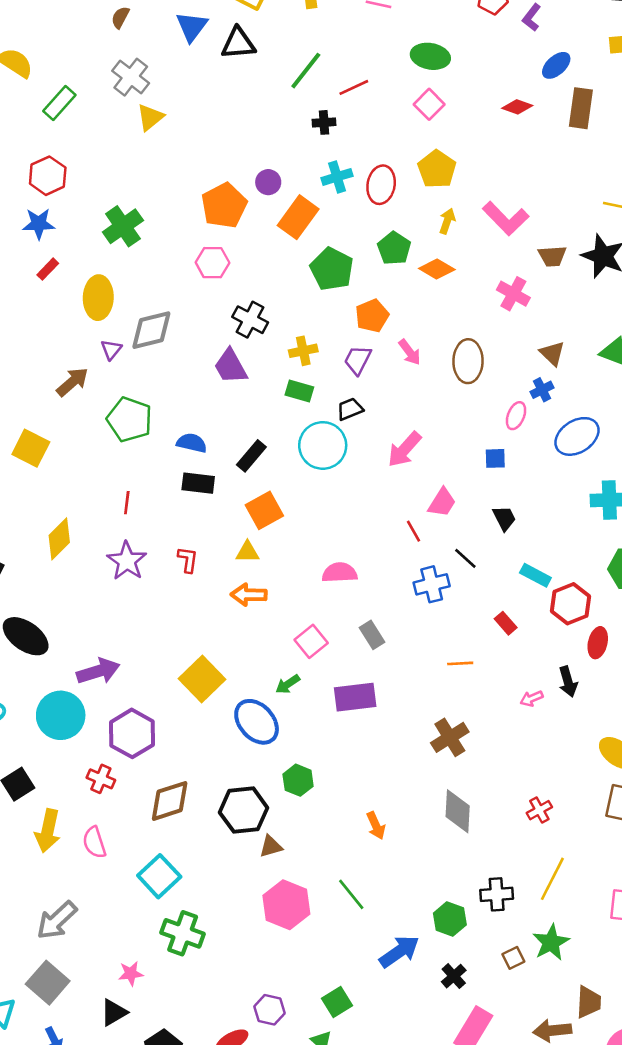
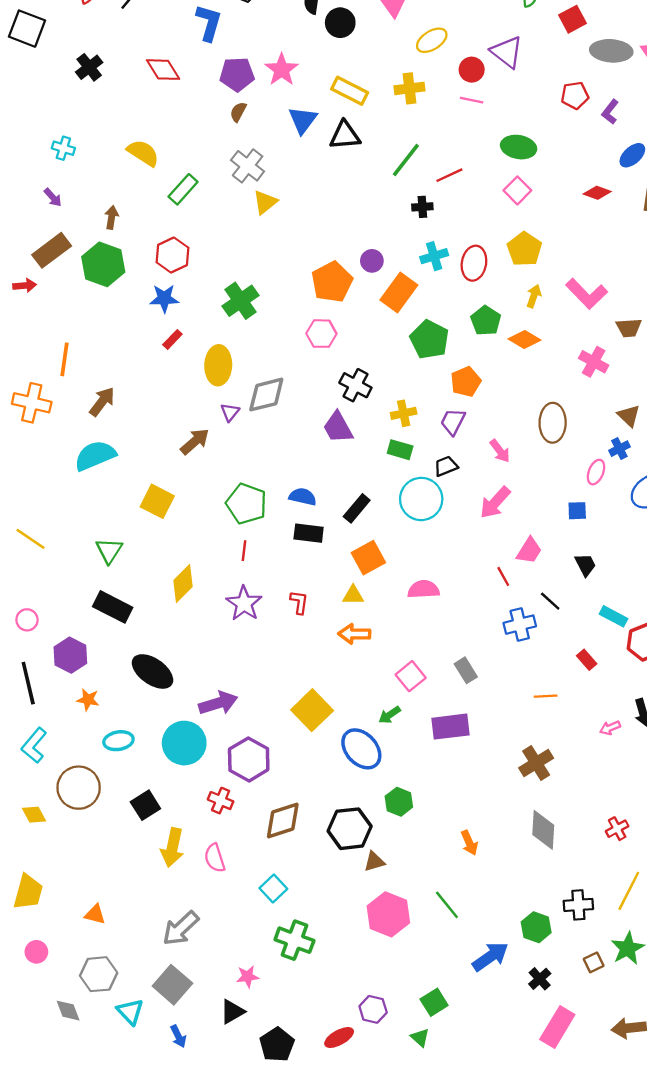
pink arrow: (410, 352) -> (500, 451), moved
green pentagon: (129, 420) -> (246, 504), moved
pink semicircle: (340, 573) -> (424, 589), moved
cyan square: (159, 876) -> (273, 889), size x0.7

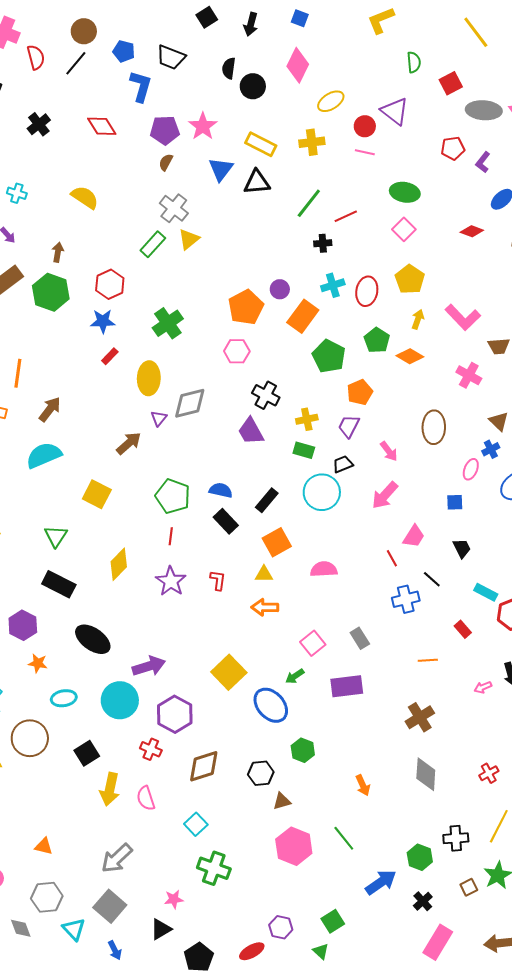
green rectangle: (183, 189) -> (153, 244), moved
black rectangle: (309, 533) -> (226, 521), turned 40
black hexagon: (350, 829) -> (261, 773), size x0.7

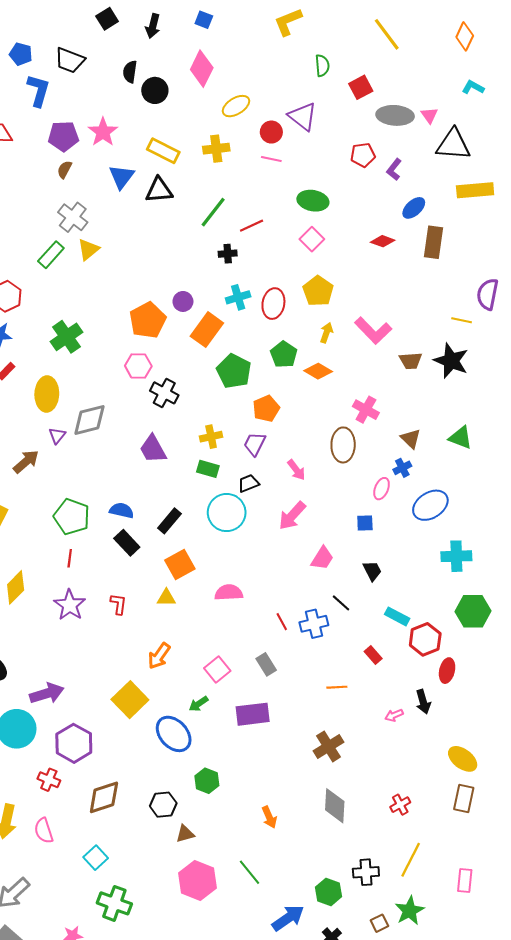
pink cross: (469, 375) -> (366, 410), moved
black cross: (266, 395) -> (164, 393), moved
red line: (392, 558) -> (282, 622), moved
orange arrow: (265, 607) -> (159, 656), moved, turned -56

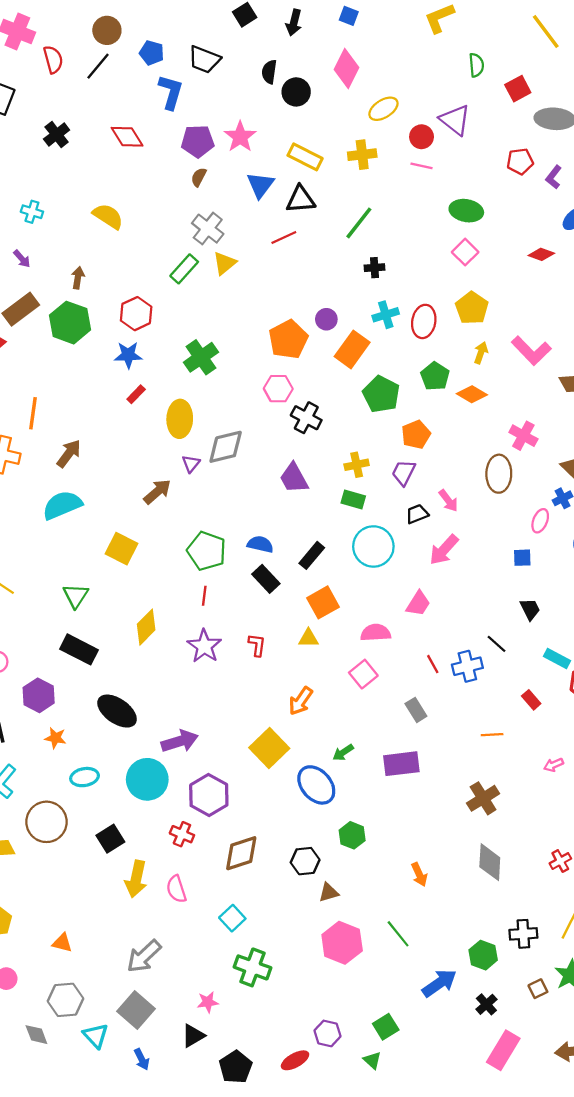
red line: (252, 226) -> (284, 237), moved
black trapezoid: (248, 483) -> (417, 514), moved
pink trapezoid: (322, 558) -> (418, 604), moved
pink square: (217, 669) -> (363, 674), moved

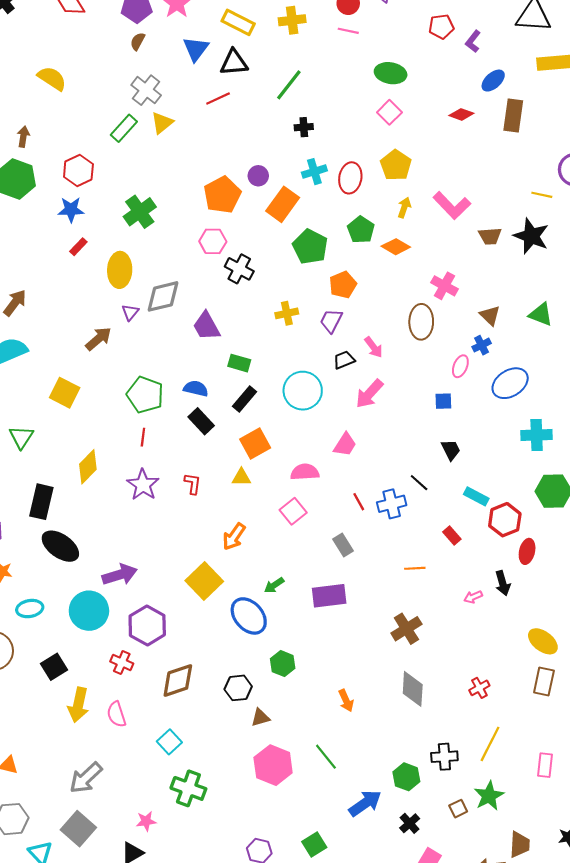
purple trapezoid: (294, 478) -> (206, 326), moved
green rectangle: (353, 499) -> (239, 363), moved
black rectangle: (79, 649) -> (41, 502), moved, turned 76

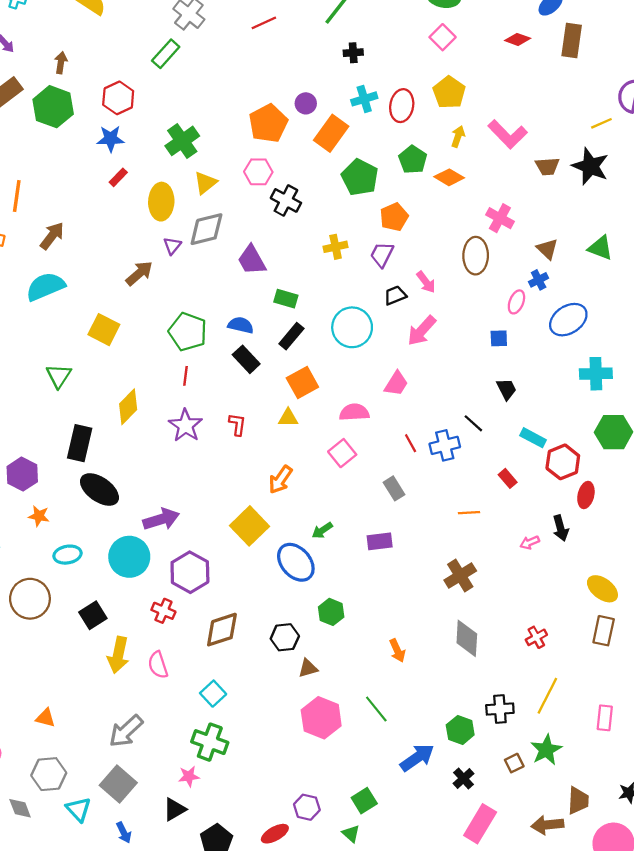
yellow triangle: (162, 123) -> (205, 183), moved
yellow line: (542, 195) -> (601, 123), turned -36
purple rectangle: (329, 596) -> (380, 541), size x0.7
green cross: (188, 788) -> (210, 742), moved

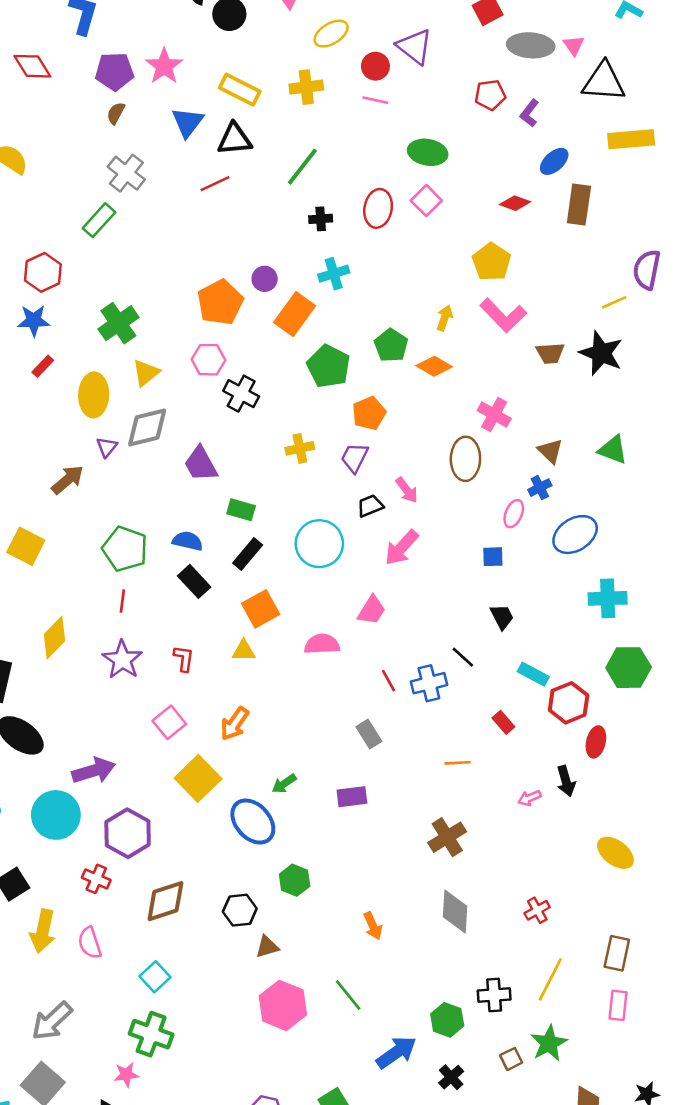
yellow pentagon: (449, 92) -> (492, 262), moved
red ellipse: (402, 106) -> (378, 208), moved
pink square: (342, 453) -> (169, 722), moved
brown rectangle: (604, 631) -> (617, 953), moved

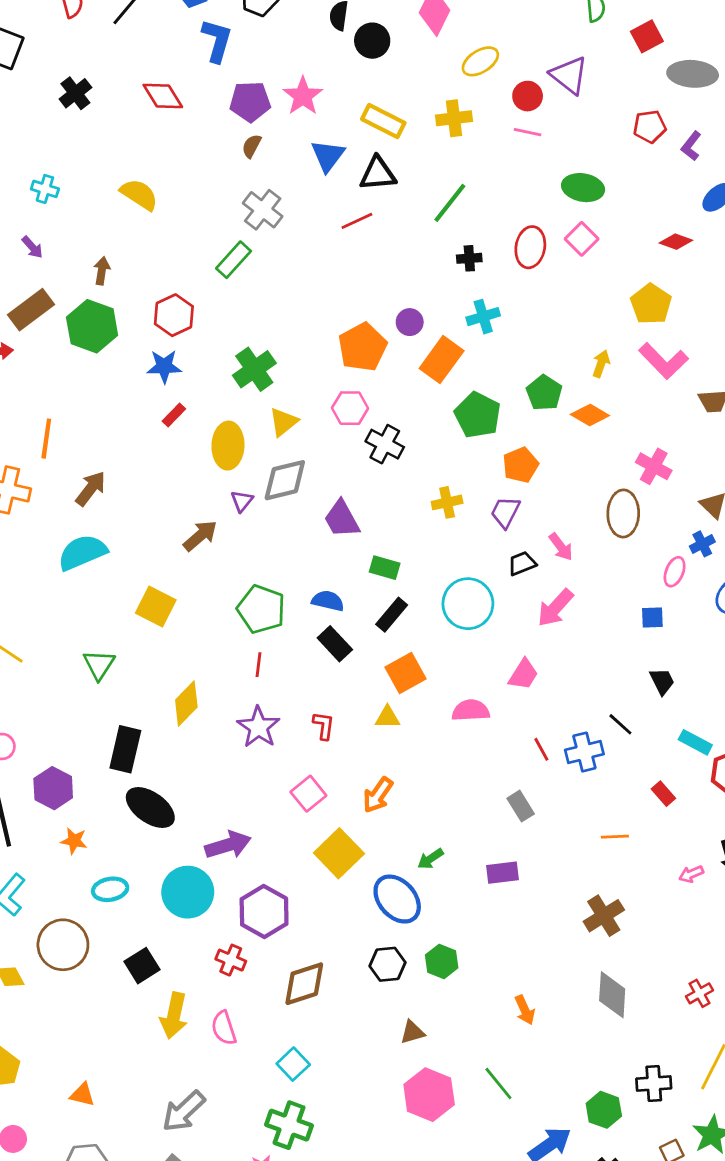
black hexagon: (240, 910) -> (387, 964), moved

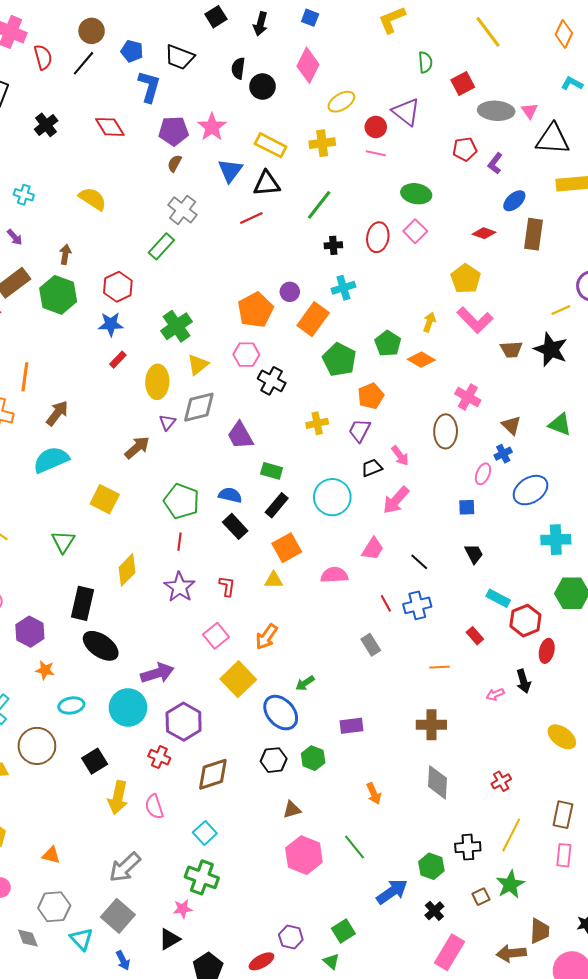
black line: (620, 724) -> (419, 562), moved
purple rectangle: (503, 873) -> (351, 726), moved
brown cross: (604, 916) -> (431, 725), turned 32

